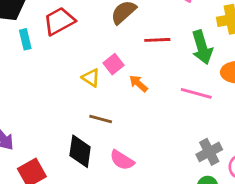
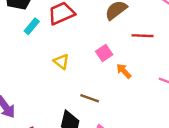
cyan rectangle: (25, 39) -> (32, 26), turned 49
yellow triangle: (91, 78) -> (61, 62), moved

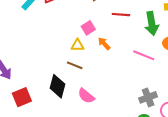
yellow triangle: (61, 62) -> (77, 45), moved, turned -40

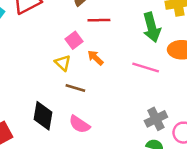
red line: (121, 15) -> (99, 20), moved
yellow triangle: (77, 45) -> (63, 63), turned 48
brown line: (75, 65) -> (75, 88), moved

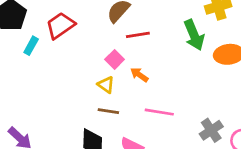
pink line: (146, 68) -> (159, 112), moved
brown line: (75, 88) -> (108, 111), moved

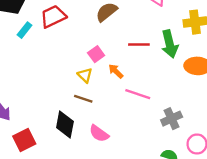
red line: (138, 35) -> (139, 44), moved
pink line: (159, 112) -> (138, 94), moved
gray cross: (211, 130) -> (172, 119), moved

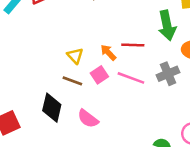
red line: (139, 44) -> (133, 45), moved
pink square: (96, 54) -> (99, 75), moved
gray cross: (172, 119) -> (168, 74), moved

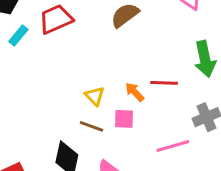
pink square: (99, 75) -> (124, 119), turned 36
pink line: (131, 78) -> (173, 146), moved, turned -36

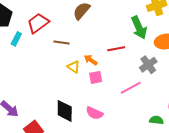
orange arrow: (135, 92) -> (91, 60), moved
brown line: (91, 126) -> (61, 43), moved

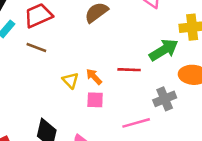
green arrow: (139, 28) -> (164, 50), turned -110
brown line: (61, 43) -> (36, 47), moved

